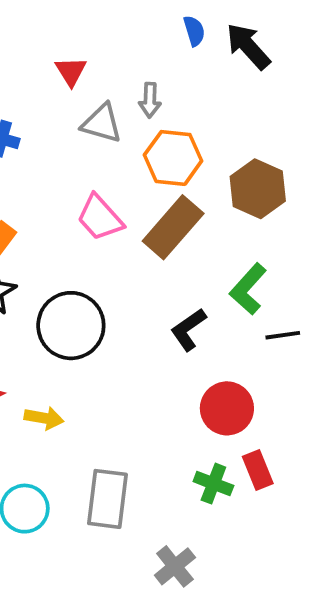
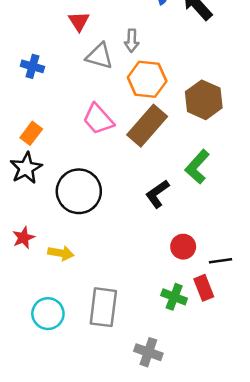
black line: (283, 335) -> (220, 261), moved
red circle: (227, 408) -> (183, 247), size x0.7
gray cross: (175, 566) -> (148, 352), turned -32

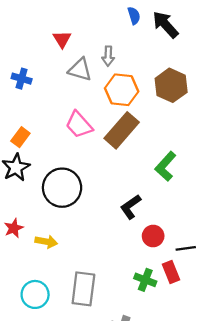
brown hexagon: (204, 100) -> (171, 85), moved
black L-shape: (157, 194) -> (131, 207), moved

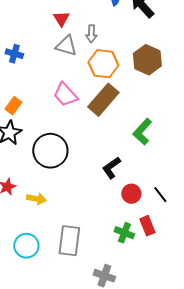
red triangle: (62, 39) -> (61, 19), moved
black line: (186, 248) -> (160, 195), moved, turned 60

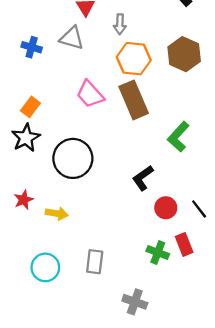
gray triangle: (66, 46) -> (72, 38), moved
brown rectangle: (103, 100) -> (134, 100), turned -64
gray rectangle: (69, 241) -> (95, 262), size x0.7

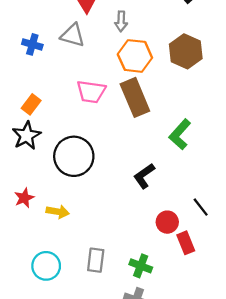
pink trapezoid: (90, 94) -> (91, 92), turned -40
red circle: (166, 208) -> (167, 222), moved
green cross: (158, 253) -> (141, 266), moved

